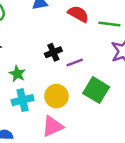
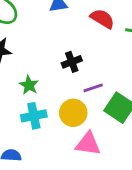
purple line: (75, 63) -> (93, 88), moved
pink triangle: (52, 126) -> (88, 144), moved, turned 30

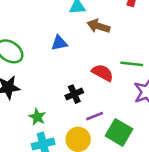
red semicircle: (102, 19) -> (103, 73), moved

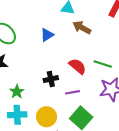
blue triangle: (59, 43) -> (47, 35), turned -32
purple line: (95, 116) -> (72, 92), moved

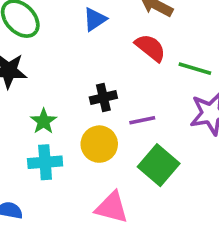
red semicircle: (77, 66) -> (150, 48), moved
yellow circle: (47, 117) -> (99, 144), moved

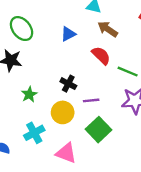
black cross: (103, 98) -> (68, 84), turned 35
cyan cross: (45, 162) -> (34, 133), moved, turned -30

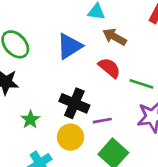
blue triangle: (68, 34) -> (69, 46), size x1.5
black cross: (68, 84) -> (74, 103), size x1.5

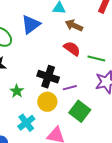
blue triangle: (69, 46) -> (31, 24), moved

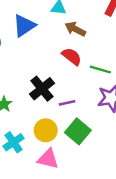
black cross: (48, 77) -> (42, 89), turned 30
yellow circle: (47, 102) -> (46, 130), moved

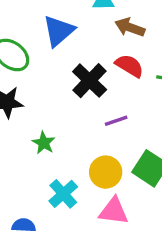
black cross: (42, 89) -> (90, 81), moved
purple line: (67, 103) -> (116, 121), moved

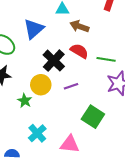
yellow circle: (106, 172) -> (41, 85), moved

